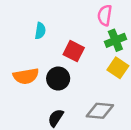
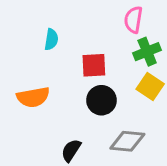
red square: (74, 51) -> (94, 65), turned -30
black circle: (58, 79) -> (101, 100), moved

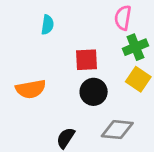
cyan semicircle: (51, 39) -> (47, 25), moved

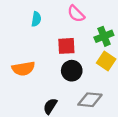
pink semicircle: (123, 18) -> (76, 14), moved, turned -54

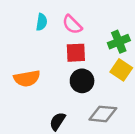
pink semicircle: (76, 14) -> (72, 25), moved

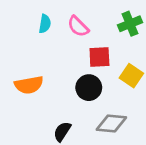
green cross: (119, 42) -> (130, 24), moved
red square: (76, 53) -> (99, 57), moved

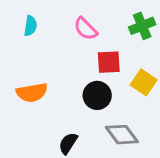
cyan semicircle: (45, 24) -> (30, 26), moved
gray diamond: (111, 124) -> (122, 135), turned 48

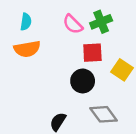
green cross: (142, 26) -> (101, 22), moved
orange semicircle: (32, 93) -> (27, 49), moved

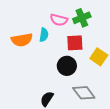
cyan semicircle: (26, 22) -> (44, 35), moved
pink semicircle: (73, 24) -> (59, 20), turned -30

